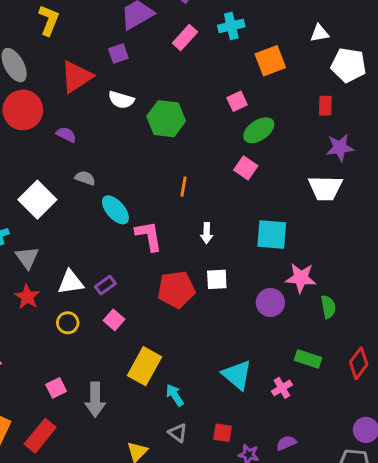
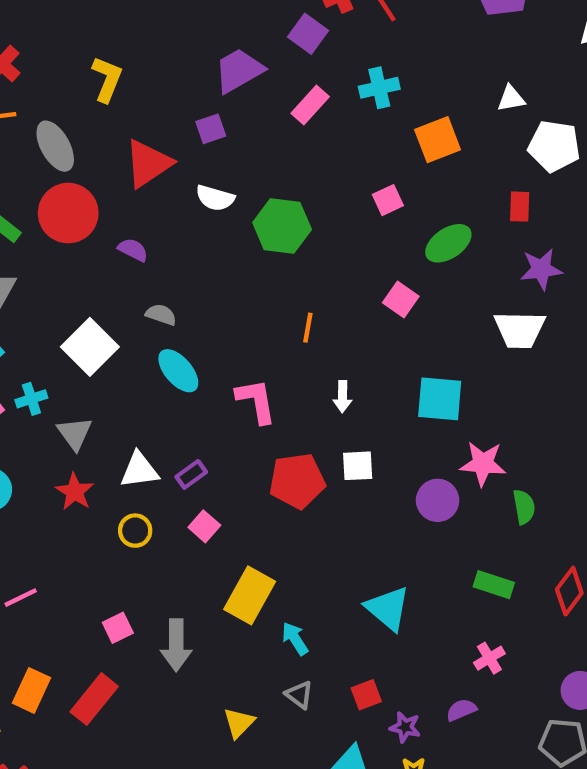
green ellipse: (259, 130) -> (448, 243), moved
cyan ellipse: (115, 210) -> (178, 371), moved
pink cross: (282, 388) -> (489, 658), moved
red square: (223, 433) -> (366, 695), turned -30

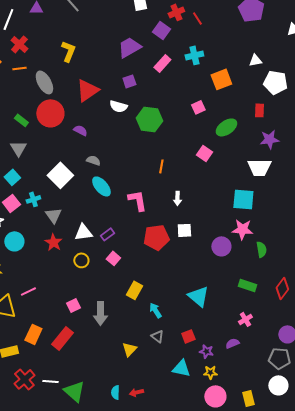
purple square: (211, 129) -> (129, 81), moved
cyan square: (440, 399) -> (243, 199), moved
yellow rectangle: (250, 595) -> (134, 290), size x0.7

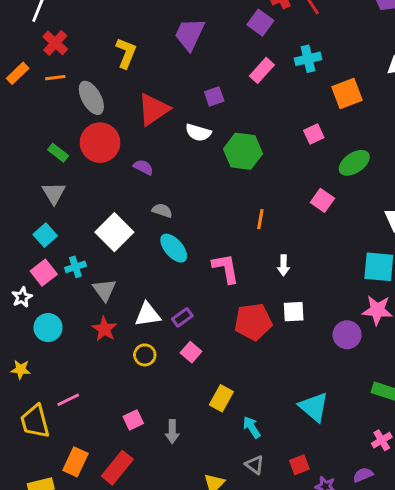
purple trapezoid: (129, 47) -> (190, 34), moved, turned -35
gray arrow: (100, 313) -> (172, 432), size x0.7

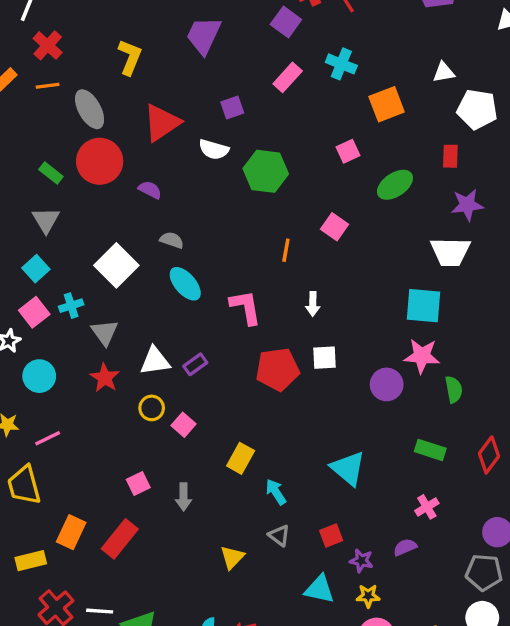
cyan cross: (308, 59) -> (341, 64), turned 35
pink square: (322, 200) -> (335, 227), moved
pink square: (191, 352) -> (184, 425), moved
pink line: (68, 400) -> (48, 438), moved

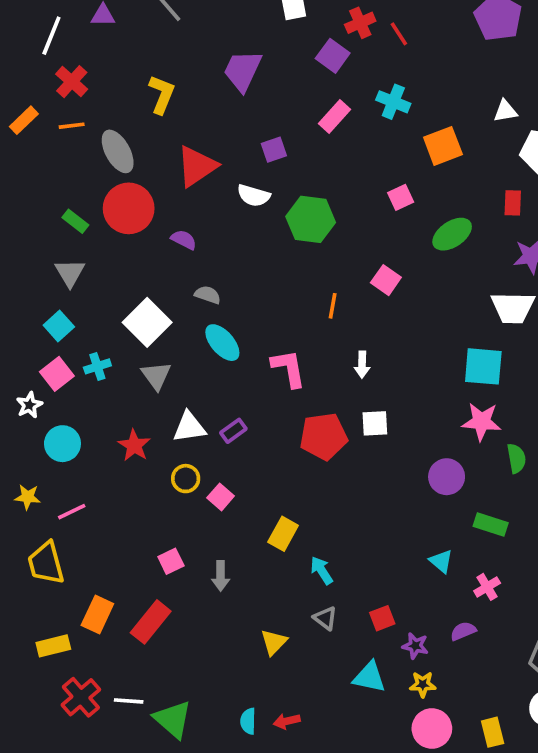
gray triangle: (105, 332) -> (156, 376), moved
purple circle: (387, 384) -> (447, 477), moved
cyan triangle: (348, 468) -> (441, 561), moved, size x0.6

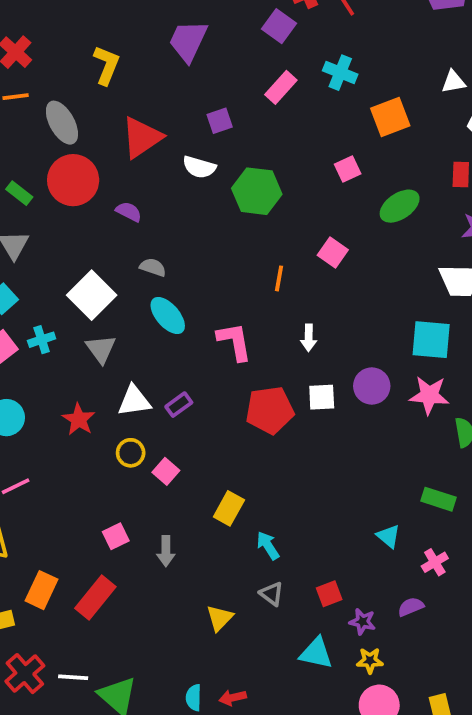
purple circle: (447, 477) -> (372, 386), moved

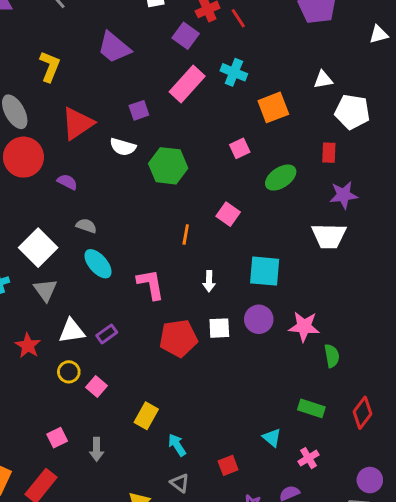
purple trapezoid: (188, 41) -> (114, 47), turned -75
pink rectangle: (281, 87) -> (187, 84), size x1.4
cyan square: (431, 340) -> (265, 271), moved
red square: (329, 594) -> (228, 465), moved

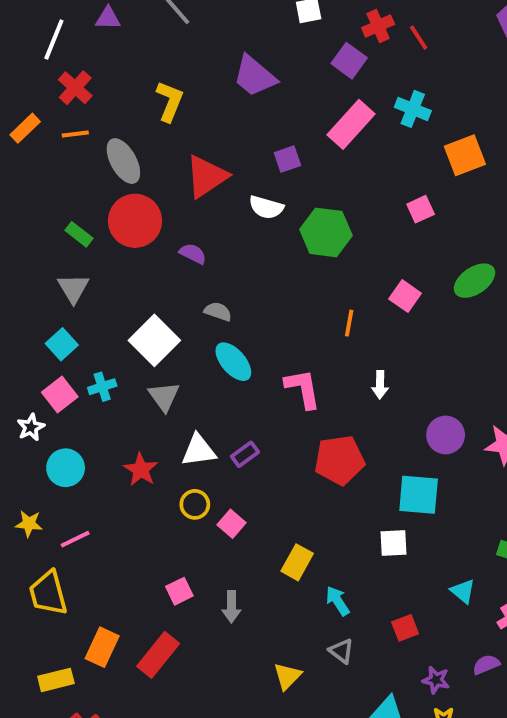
green ellipse: (281, 178) -> (475, 281), moved
cyan square: (265, 271) -> (419, 495), moved
white square: (219, 328) -> (393, 543), moved

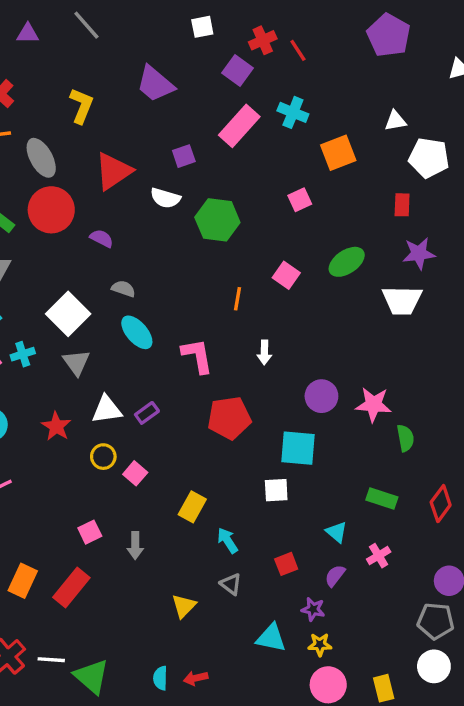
purple semicircle: (486, 665) -> (335, 576), moved, turned -30

